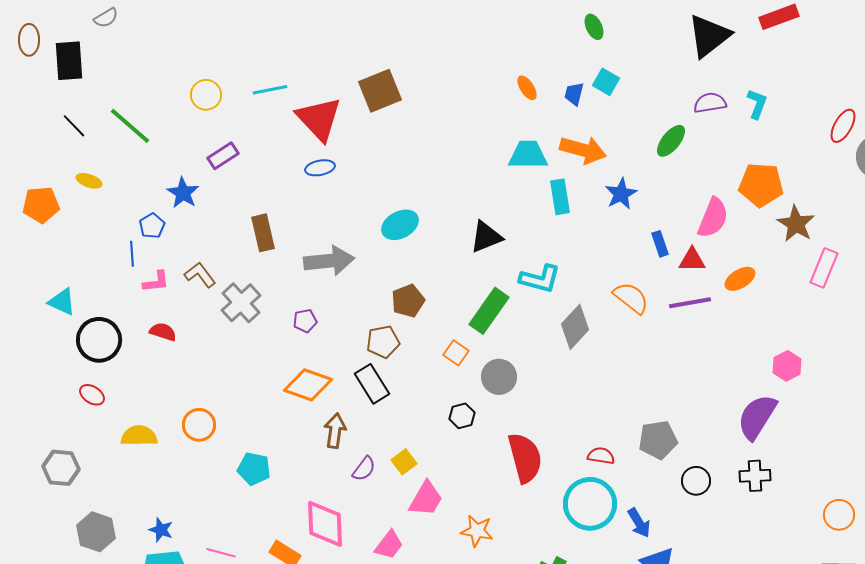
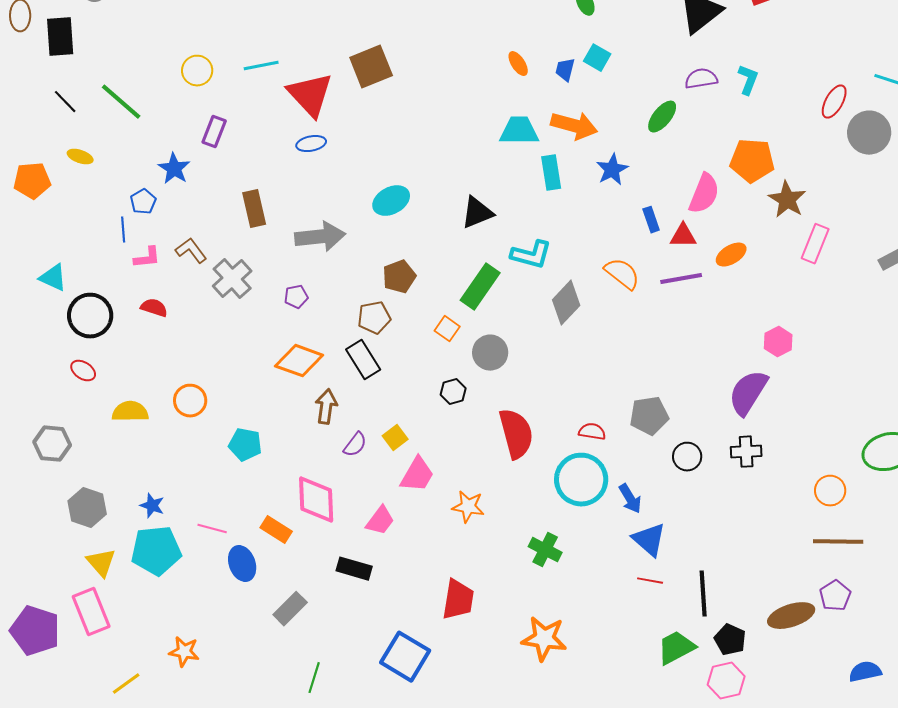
purple rectangle: (223, 156) -> (214, 132), turned -36

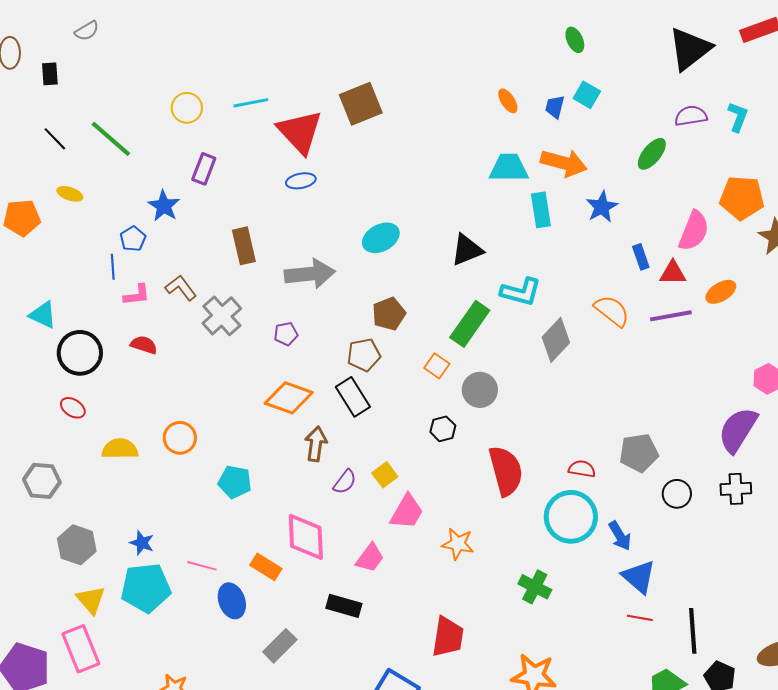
black rectangle: (60, 37) -> (50, 74), size x0.6

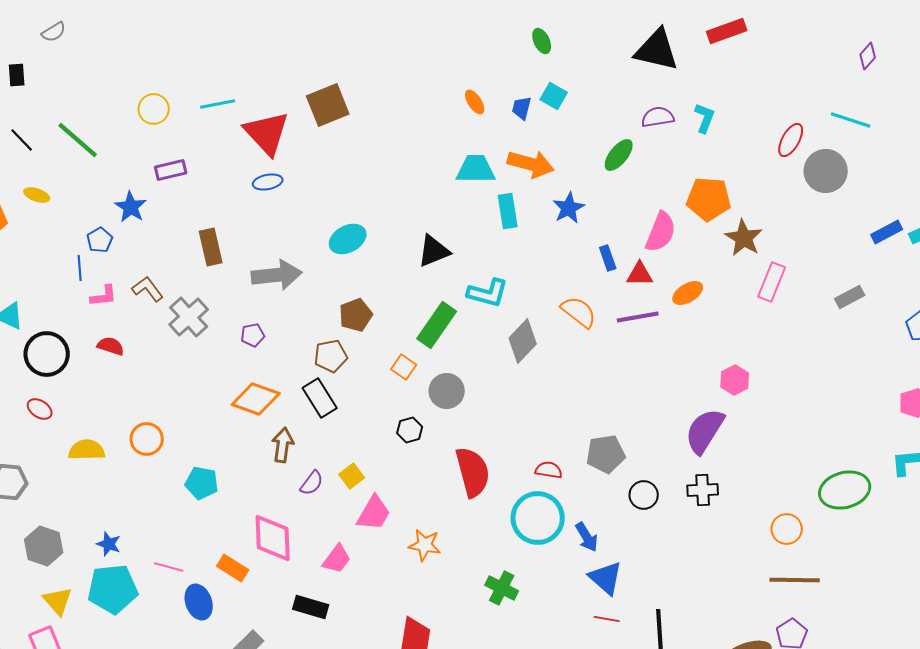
black triangle: (690, 49) -> (657, 50), turned 51
purple rectangle: (204, 169) -> (171, 170), turned 56

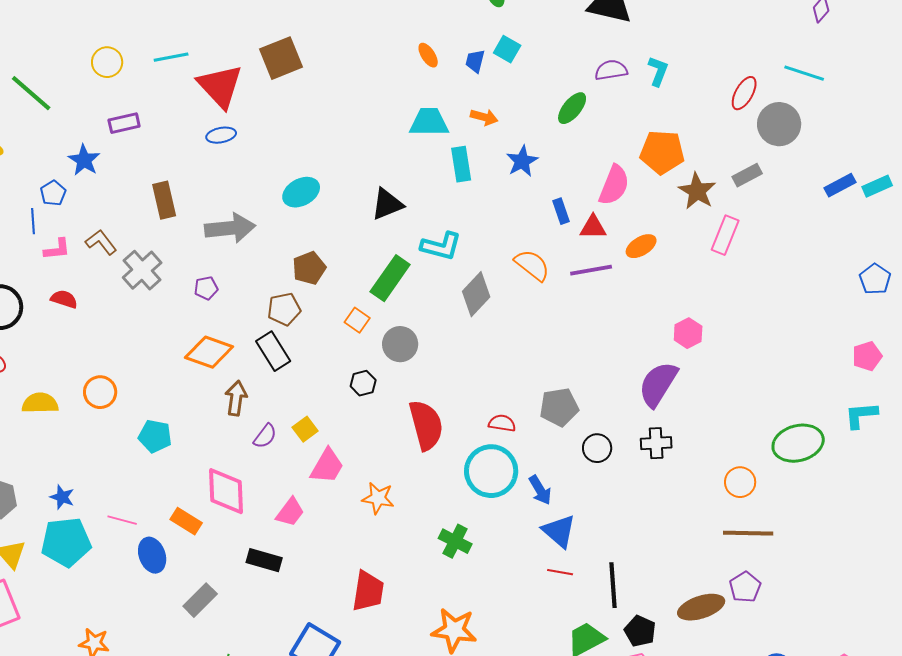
orange arrow: (531, 164) -> (484, 117), size x0.6
gray rectangle: (850, 297) -> (747, 175), moved

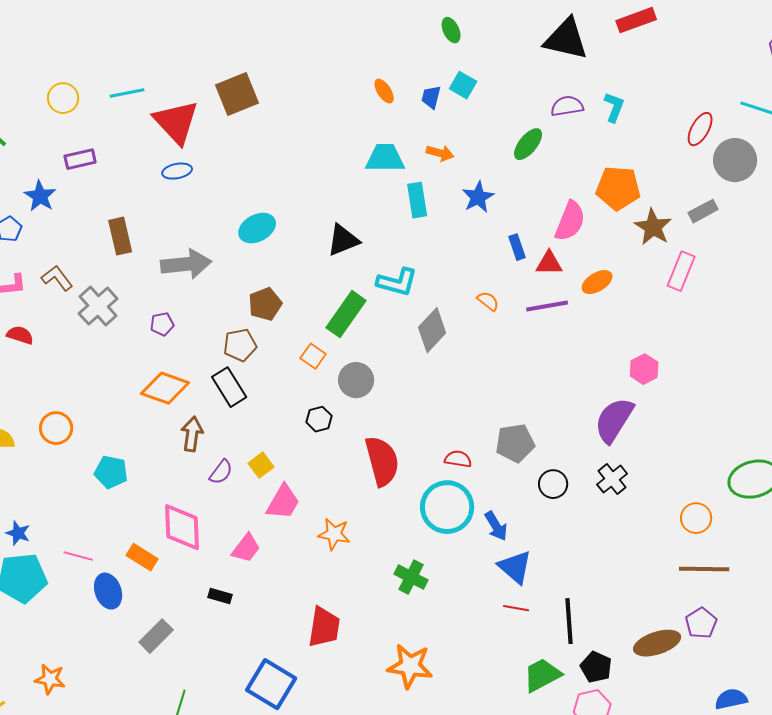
orange semicircle: (532, 265) -> (488, 301), size x0.6
black cross: (656, 443) -> (612, 479), turned -36
black rectangle: (264, 560) -> (220, 596), size x0.7

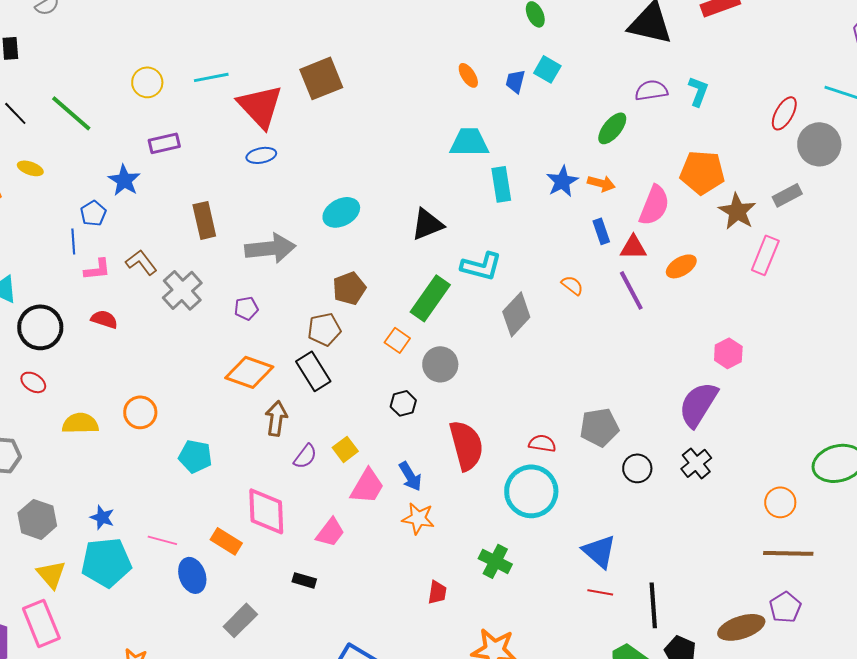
orange arrow: (440, 153) -> (601, 183), moved
purple line: (547, 306) -> (631, 290), turned 72
blue arrow: (496, 526) -> (410, 476), moved
red trapezoid: (324, 627) -> (437, 592), moved, size x0.6

